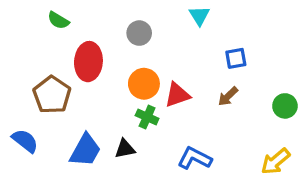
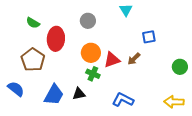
green semicircle: (58, 20) -> (33, 23), moved
brown arrow: (228, 96) -> (134, 59), moved
yellow arrow: (275, 161) -> (174, 102), turned 42

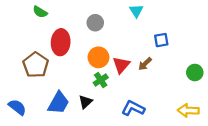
green semicircle: (33, 23) -> (40, 12), moved
red triangle: (112, 60) -> (121, 65), turned -30
green cross: (93, 74) -> (101, 80), turned 32
blue semicircle: (16, 89) -> (17, 107), moved
black triangle: (79, 94) -> (85, 102), turned -32

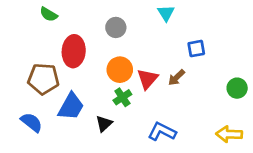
brown pentagon: (36, 65) -> (43, 79), turned -30
blue trapezoid: (58, 103) -> (71, 107), moved
blue semicircle: (17, 107) -> (31, 122), moved

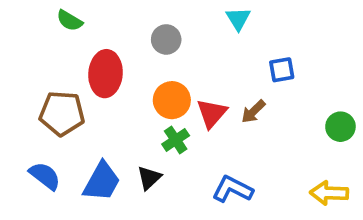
blue trapezoid: (71, 107) -> (102, 182), moved

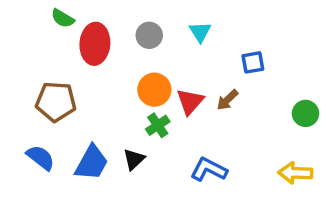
cyan triangle: (238, 19) -> (200, 32), moved
red ellipse: (106, 74) -> (95, 44), moved

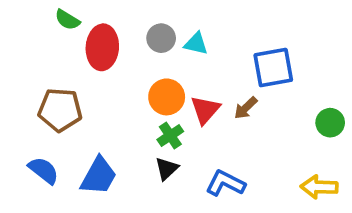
cyan triangle: (200, 32) -> (196, 44), moved, turned -45
blue square: (253, 62) -> (273, 68), size x1.6
black triangle: (134, 159) -> (167, 169), moved

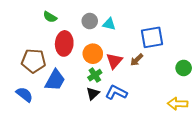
green semicircle: (67, 20) -> (50, 17), moved
red ellipse: (102, 47) -> (64, 43), moved
blue trapezoid: (99, 176) -> (55, 80), moved
blue L-shape: (225, 183) -> (116, 92), moved

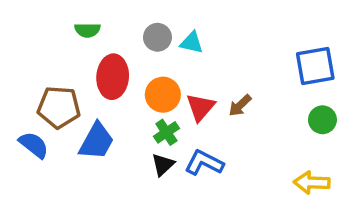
green semicircle: (50, 17) -> (88, 30), turned -32
blue square: (152, 37) -> (315, 66), moved
blue semicircle: (24, 95) -> (34, 145), moved

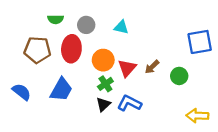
gray circle: (157, 37) -> (86, 25), moved
brown pentagon: (59, 107) -> (37, 50), moved
green circle: (322, 120) -> (179, 76), moved

